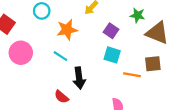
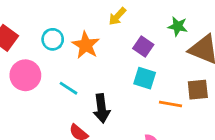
cyan circle: (42, 11) -> (53, 39), moved
orange star: (67, 30) -> (86, 45), turned -30
cyan line: (60, 56) -> (68, 88), moved

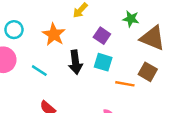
cyan circle: (53, 39) -> (14, 30), moved
brown square: (198, 90) -> (148, 72), turned 36
black arrow: (102, 108) -> (75, 62), moved

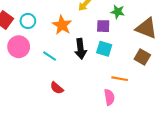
green star: (131, 19) -> (118, 12), moved
purple square: (102, 36) -> (103, 26), turned -32
orange line: (125, 84) -> (120, 79), moved

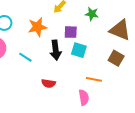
orange star: (62, 25) -> (37, 27), turned 30
purple square: (103, 26) -> (71, 32), moved
red semicircle: (57, 88) -> (49, 83), moved, turned -32

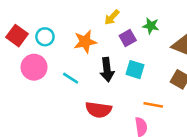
purple square: (71, 32) -> (128, 38), moved, turned -32
red semicircle: (49, 83) -> (98, 110), size x1.5

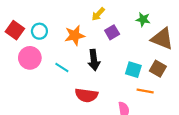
green star: (151, 26) -> (143, 19), moved
cyan square: (135, 70) -> (133, 70), moved
orange line: (153, 105) -> (145, 91), moved

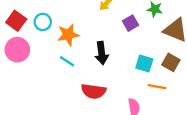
purple square: (112, 32) -> (130, 23), moved
orange star: (75, 35) -> (68, 35), moved
pink circle: (30, 58) -> (17, 50), moved

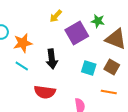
purple square: (130, 23) -> (77, 33), size x1.6
orange line: (157, 87) -> (109, 92), moved

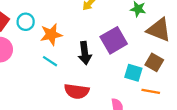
purple square: (77, 33) -> (114, 40), moved
cyan square: (89, 68) -> (133, 73), moved

